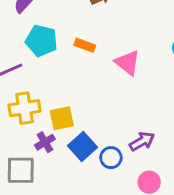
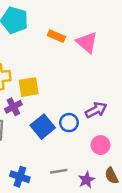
orange rectangle: (85, 45) -> (56, 36), moved
blue square: (82, 146) -> (43, 127), moved

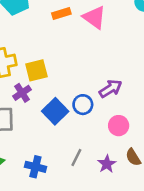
orange rectangle: (56, 36) -> (61, 13), turned -35
gray line: (59, 171) -> (76, 157), turned -49

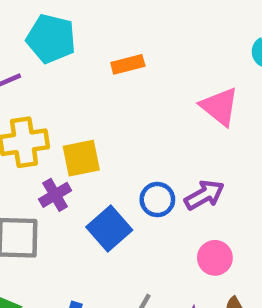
pink triangle: (94, 17) -> (220, 106), moved
blue circle: (83, 105) -> (157, 200), moved

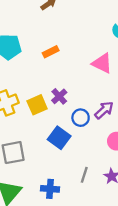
purple cross: (55, 195) -> (59, 96), moved

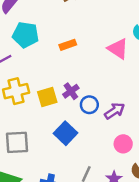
pink triangle: (102, 63) -> (118, 49), moved
blue circle: (81, 118) -> (89, 105), moved

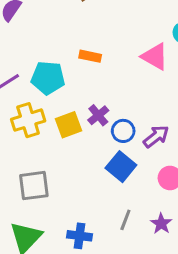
cyan pentagon: (26, 35) -> (48, 78), moved
orange rectangle: (68, 45) -> (90, 56), turned 35
blue square: (65, 133) -> (121, 167), moved

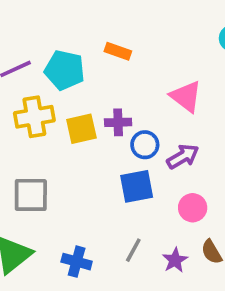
pink triangle: (155, 57) -> (186, 96), moved
purple cross: (98, 115) -> (118, 122), turned 30
blue square: (121, 167) -> (137, 186), turned 32

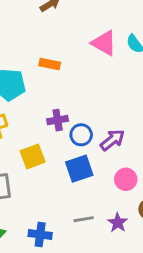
pink triangle: (186, 96) -> (104, 43), moved
yellow square: (81, 129) -> (33, 156), moved
gray line: (133, 250) -> (84, 219), turned 60

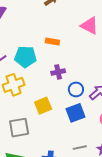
purple cross: (58, 120) -> (58, 72), moved

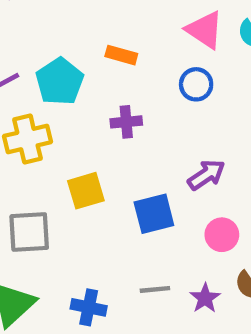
cyan pentagon: (25, 57) -> (60, 81), turned 30
blue circle: (76, 89) -> (196, 84), moved

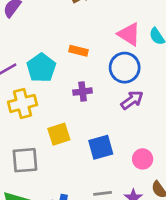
blue circle: (196, 84) -> (125, 68), size x1.5
purple arrow: (206, 175) -> (132, 100), moved

